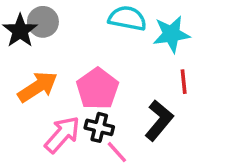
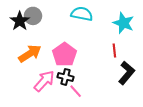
cyan star: (171, 34) -> (123, 23), moved, turned 30
black L-shape: (159, 120) -> (127, 73), moved

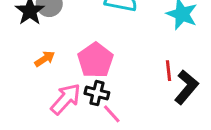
red line: (114, 50) -> (168, 71), moved
orange arrow: (30, 54) -> (45, 59), size x0.6

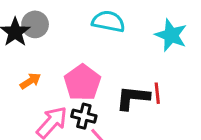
black L-shape: (186, 87) -> (133, 98), moved, turned -124

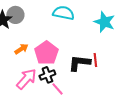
orange arrow: (30, 81) -> (21, 49), moved
black cross: (84, 116) -> (47, 75), turned -35

